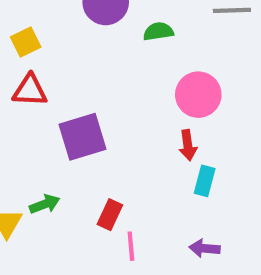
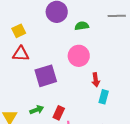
pink circle: (198, 95) -> (79, 56), moved
green arrow: (45, 204) -> (37, 110), moved

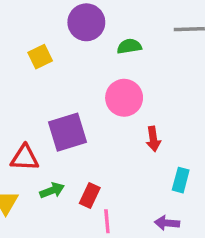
yellow square: (19, 31) -> (40, 57), moved
red triangle: (21, 54) -> (25, 158), moved
cyan rectangle: (104, 97) -> (181, 180), moved

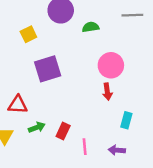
pink circle: (124, 98) -> (111, 65), moved
purple square: (67, 132) -> (48, 69), moved
pink line: (107, 221) -> (85, 147), moved

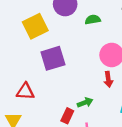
yellow square: (28, 34) -> (35, 26), size x1.6
green arrow: (37, 127) -> (85, 103), moved

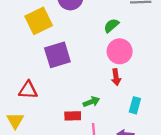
green semicircle: (93, 20) -> (111, 26), moved, turned -32
red rectangle: (67, 116) -> (73, 116), turned 64

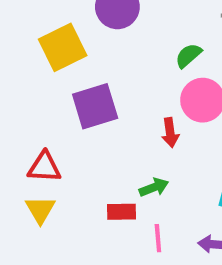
red arrow: (116, 77) -> (170, 133), moved
yellow triangle: (15, 121) -> (40, 210), moved

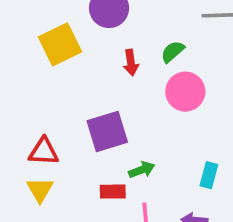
purple square: (95, 106) -> (107, 132), moved
red arrow: (170, 133) -> (131, 63), moved

